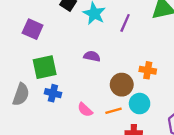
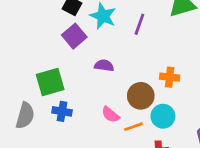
purple square: (33, 29) -> (74, 36), moved, turned 30
pink semicircle: (85, 110) -> (110, 115), moved

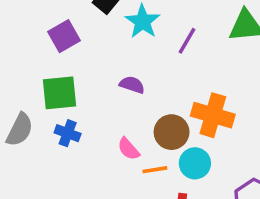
purple square: (74, 36) -> (64, 36), moved
orange cross: (170, 77) -> (213, 115), size x1.6

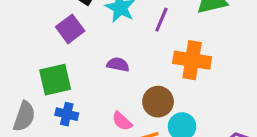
purple square: (64, 36) -> (70, 29), moved
orange cross: (213, 115) -> (192, 60), moved

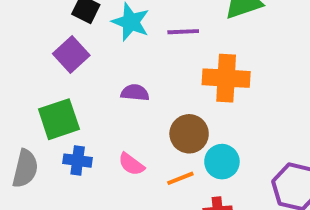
purple line: (161, 20) -> (183, 32), turned 70
pink semicircle: (122, 121) -> (131, 164), moved

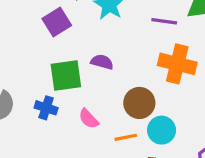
purple line: (183, 32) -> (164, 21), moved
green square: (59, 119) -> (66, 76), moved

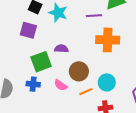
purple square: (57, 22) -> (28, 30), turned -30
brown circle: (139, 103) -> (79, 71), moved

